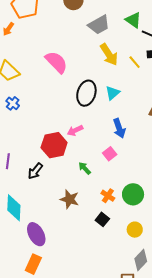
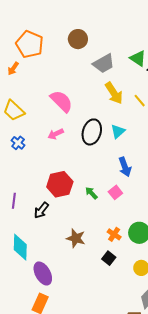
pink arrow: (75, 130) -> (56, 134), moved
green arrow: (85, 168) -> (91, 193), moved

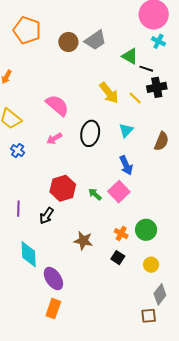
orange pentagon: (30, 44) -> (27, 30), moved
gray trapezoid: (104, 64) -> (95, 40), moved
cyan triangle: (118, 131) -> (126, 130), moved
pink square: (115, 192) -> (119, 192), size x1.5

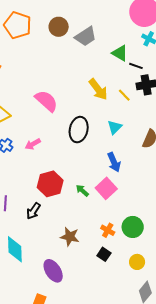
brown circle: (68, 42) -> (59, 27), moved
pink arrow: (54, 138) -> (33, 144), moved
purple ellipse: (53, 279) -> (53, 271), moved

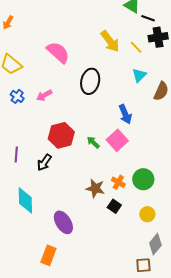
cyan triangle: (115, 127) -> (139, 75), moved
brown star: (70, 237) -> (95, 188), moved

